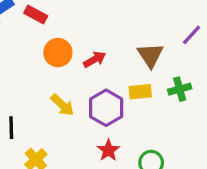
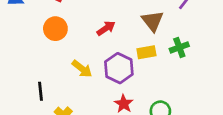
orange circle: (58, 53) -> (55, 29), moved

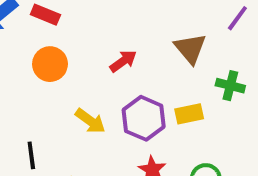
green cross: (179, 47) -> (230, 86), turned 36
yellow rectangle: (146, 52) -> (189, 114), moved

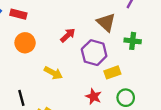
yellow rectangle: (189, 114) -> (112, 72), moved
purple hexagon: (144, 118) -> (94, 53), moved

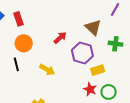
red rectangle: (18, 14) -> (18, 19), turned 56
red star: (94, 97) -> (90, 89), moved
black line: (21, 98) -> (16, 64), moved

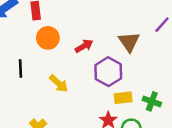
orange circle: (24, 43) -> (48, 38), moved
green cross: (115, 44) -> (152, 101), moved

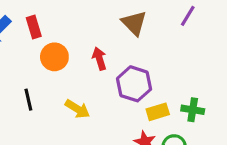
brown triangle: (129, 42) -> (134, 23), moved
red arrow: (84, 46) -> (99, 59), turned -66

